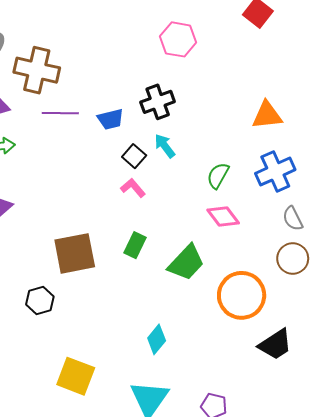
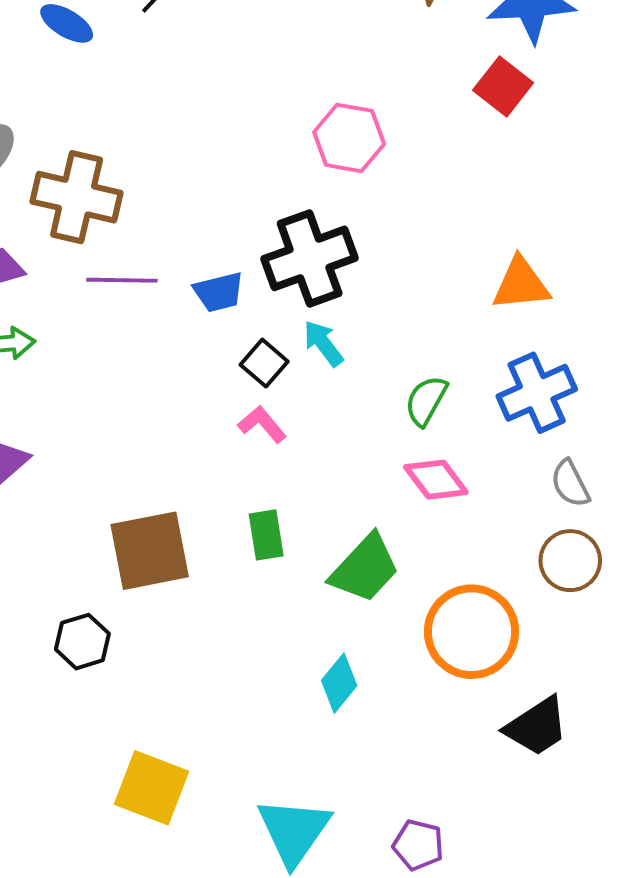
black cross: (158, 102) -> (310, 258), size x1.4
green rectangle: (135, 245) -> (266, 535), turned -35
cyan diamond: (157, 339) -> (339, 683), moved

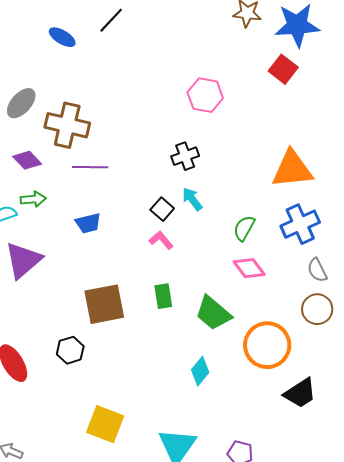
black cross: (310, 258) -> (185, 156), size x0.6
orange triangle: (521, 284) -> (292, 169), size x1.4
blue trapezoid: (219, 292) -> (88, 223), moved
green trapezoid: (365, 569) -> (213, 313), turned 87

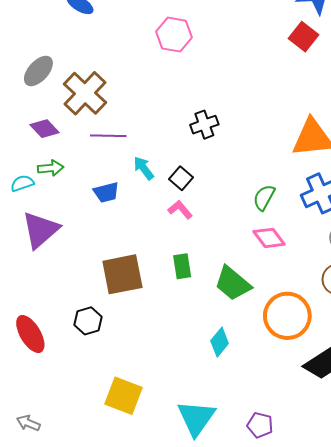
pink hexagon: (205, 95) -> (174, 35), moved
brown cross: (67, 125) -> (85, 93), turned 30
cyan arrow: (192, 199) -> (144, 168), moved

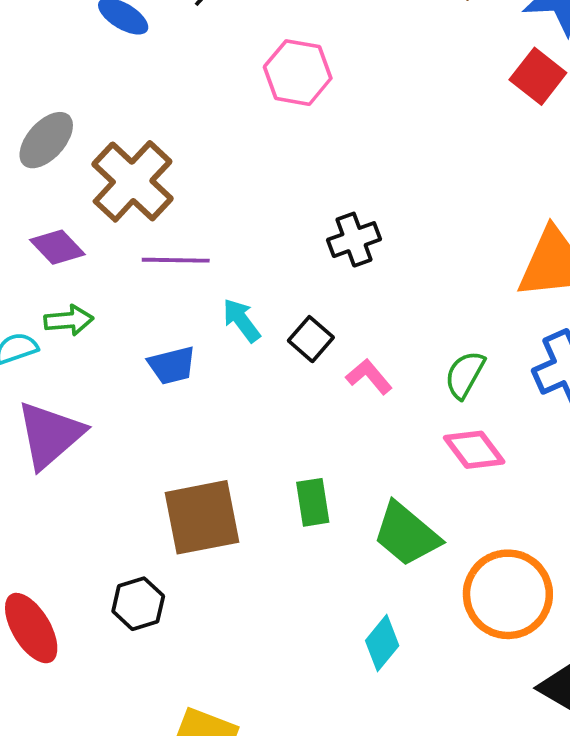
pink L-shape: (180, 210) -> (369, 377), moved

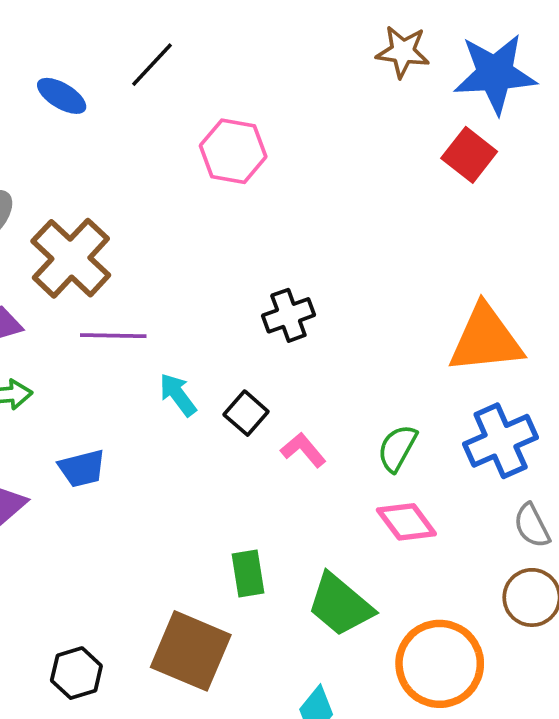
blue trapezoid: (172, 365) -> (82, 468), moved
brown square: (202, 517) -> (191, 651), moved, turned 34

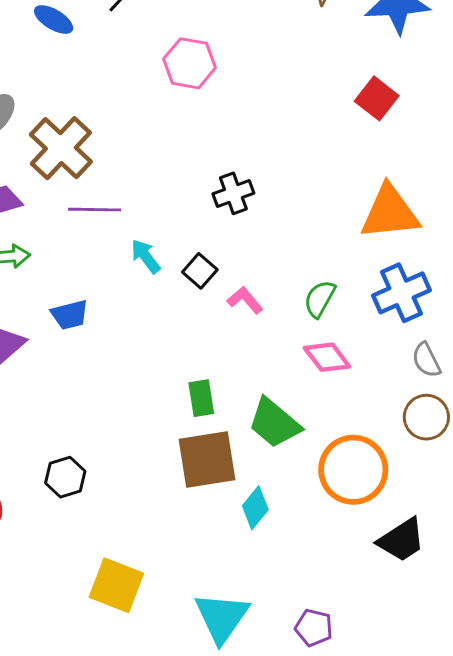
red square: (469, 155) -> (377, 98), moved
brown square: (191, 651) -> (207, 460), moved, turned -32

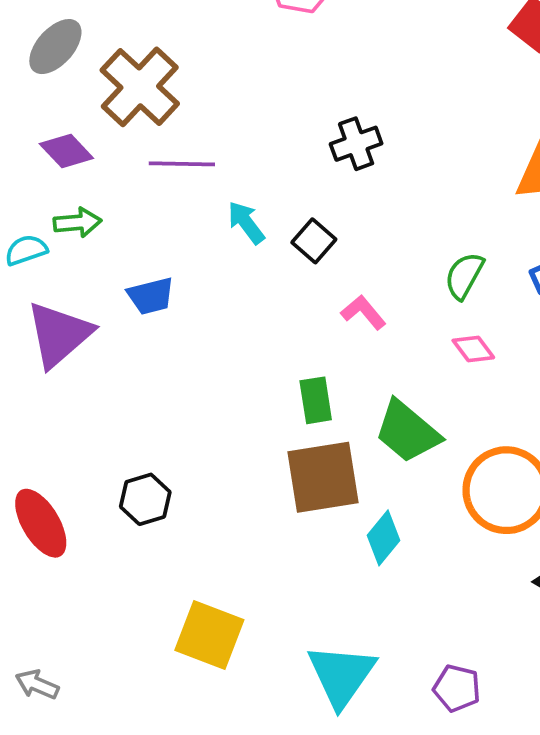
pink L-shape: (245, 300) -> (363, 312), moved
pink diamond: (327, 357) -> (473, 349), size x0.7

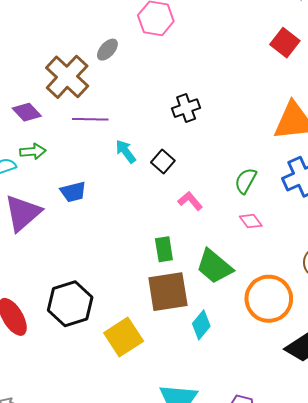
gray ellipse: (55, 47) -> (107, 50), moved, size x0.7
black hexagon: (145, 499) -> (70, 304), size x1.6
yellow square: (209, 635) -> (124, 337), moved, turned 36

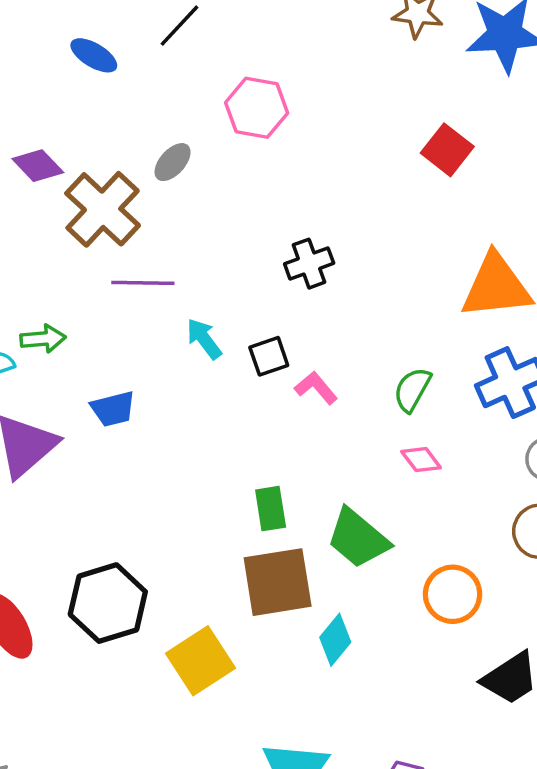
red square: (285, 43) -> (447, 150), moved
purple diamond: (27, 112) -> (38, 166), moved
black square: (163, 162) -> (269, 356), turned 30
pink L-shape: (190, 201) -> (316, 388), moved
orange circle: (269, 299) -> (453, 594), size x0.7

